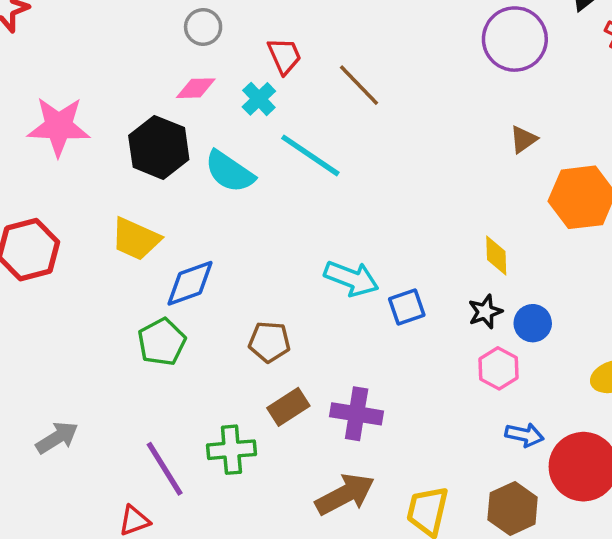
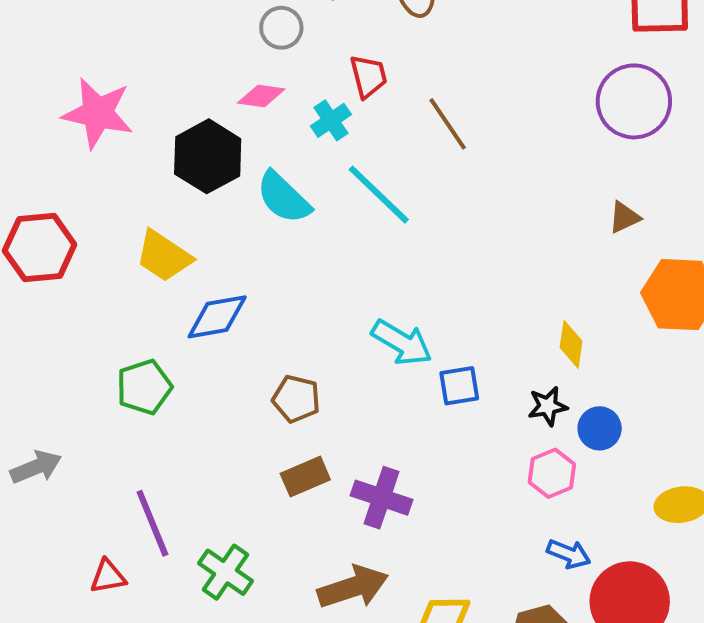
green pentagon: (162, 342) -> (144, 387), moved
green cross: (231, 450) -> (225, 572), moved, turned 30

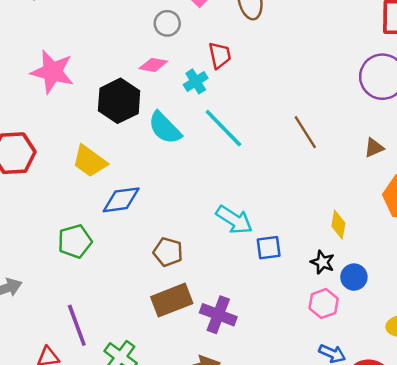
brown line: (448, 124) -> (305, 132), moved
black star: (548, 406) -> (323, 262), turned 30
brown rectangle: (305, 477) -> (172, 300), size x1.4

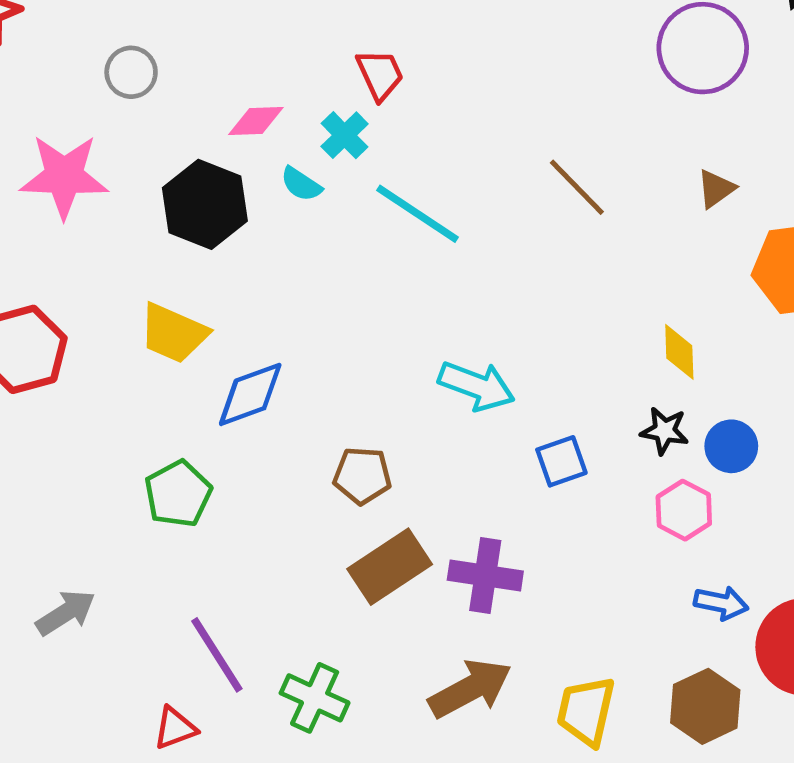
gray circle: (167, 23) -> (131, 72), moved
cyan semicircle: (165, 128) -> (301, 184), moved, size x0.6
blue square: (269, 248) -> (561, 461), moved

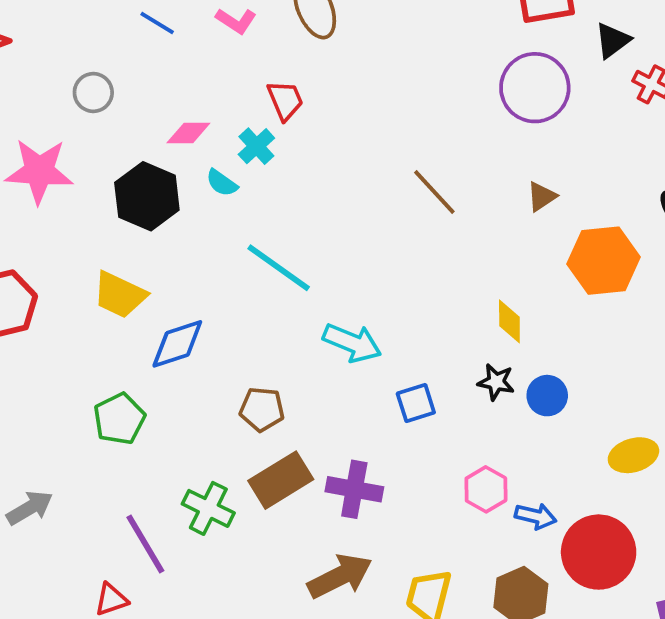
cyan line: (417, 214) -> (279, 268), moved
pink hexagon: (684, 510) -> (486, 489), moved
green cross: (315, 698) -> (208, 508), moved

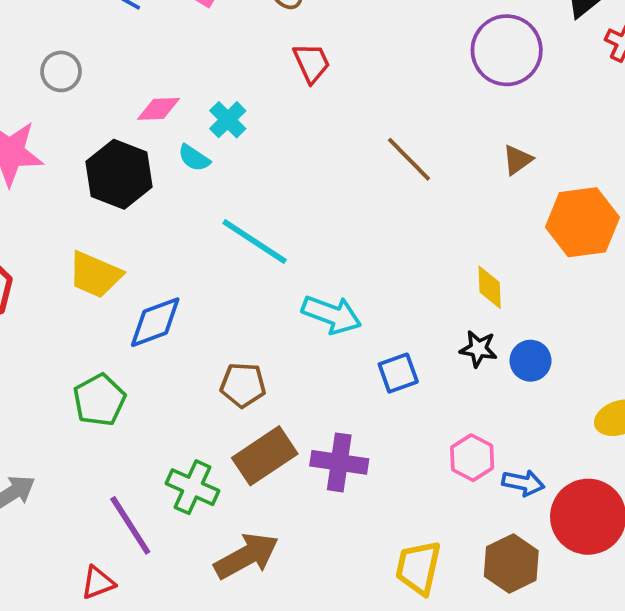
red trapezoid: (285, 100) -> (312, 63), moved
brown arrow: (340, 576) -> (246, 556), moved

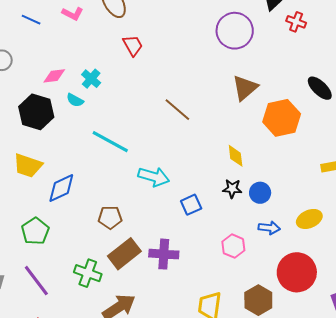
brown line: (409, 159) -> (177, 110), moved
brown triangle: (518, 160) -> (245, 88), size x1.6
blue arrow: (523, 483) -> (269, 228), moved
purple line: (130, 525) -> (36, 281), moved

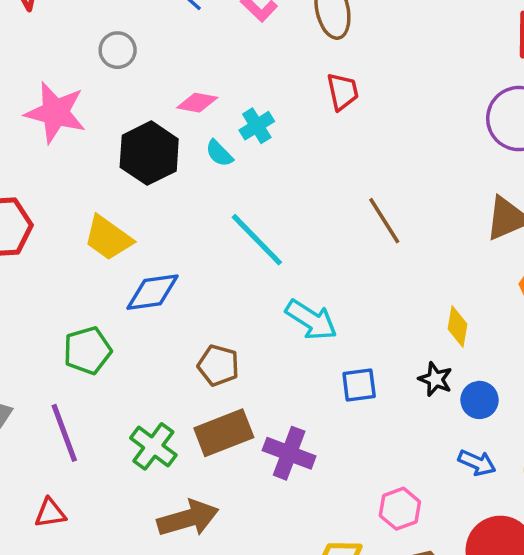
pink hexagon: (233, 246) -> (400, 509), moved

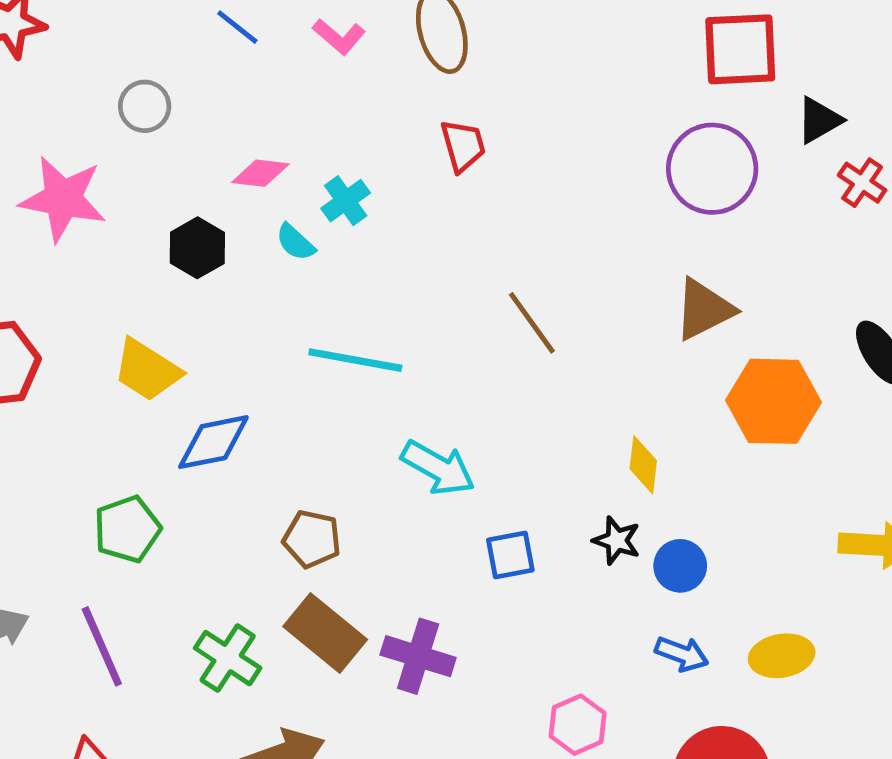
black hexagon: (149, 153) -> (197, 248), size x0.7
cyan line: (257, 240) -> (355, 360), turned -32
brown rectangle: (224, 433) -> (325, 633), turned 64

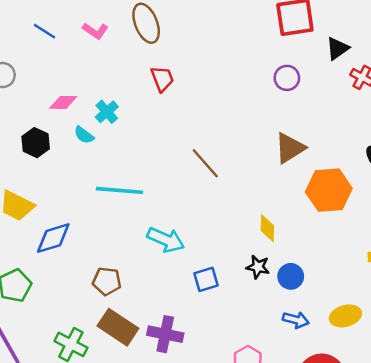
purple circle: (712, 169) -> (287, 78), size x0.6

